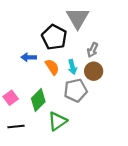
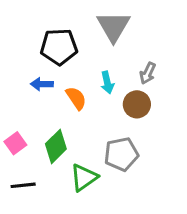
black pentagon: (54, 37) -> (59, 47), moved, turned -30
gray arrow: (93, 50) -> (148, 73), moved
cyan arrow: (72, 67) -> (107, 83), moved
gray pentagon: (76, 90) -> (121, 154), moved

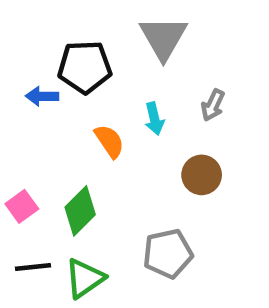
blue arrow: (42, 84) -> (42, 96), moved
brown circle: (137, 104) -> (202, 175), moved
gray pentagon: (121, 154) -> (168, 254), moved
green triangle: (84, 178) -> (85, 278), moved

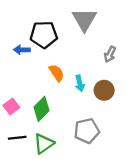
cyan arrow: (154, 119) -> (80, 83), moved

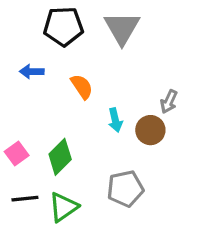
black pentagon: (44, 35) -> (63, 26), moved
gray arrow: (110, 54) -> (169, 102), moved
orange semicircle: (57, 73) -> (82, 87), moved

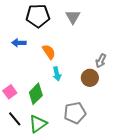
gray triangle: (122, 28) -> (73, 17), size x0.7
cyan arrow: (115, 120) -> (57, 74), moved
black line: (25, 199) -> (15, 119), turned 56

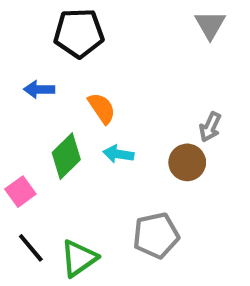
gray triangle: (73, 17) -> (210, 25), moved
cyan arrow: (57, 74) -> (118, 154), turned 112
green diamond: (36, 94) -> (66, 156), moved

